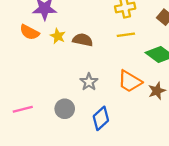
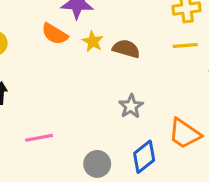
orange trapezoid: (130, 81) -> (185, 134), moved
gray circle: (65, 109) -> (97, 164), moved

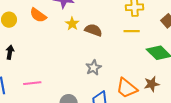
orange semicircle: (55, 34) -> (38, 15), moved

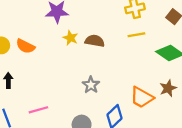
orange semicircle: (38, 15) -> (25, 46), moved
gray star: (93, 68) -> (91, 85), moved

